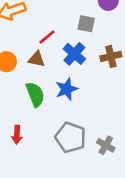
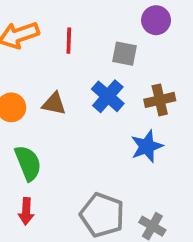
red line: (47, 37) -> (69, 41), moved, turned -48
blue star: (67, 89) -> (147, 146), moved
green semicircle: (35, 94) -> (28, 163), moved

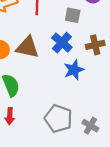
brown triangle: (54, 104) -> (28, 47), size x1.5
blue star: (147, 146) -> (74, 70), moved

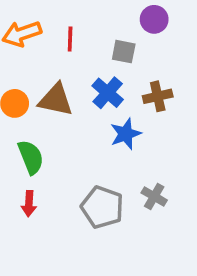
gray cross: (90, 126) -> (154, 196), moved

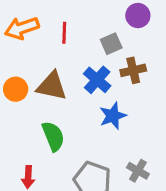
gray square: (124, 52) -> (111, 44), turned -35
brown cross: (158, 96) -> (133, 70), moved
green semicircle: (31, 157) -> (53, 136), moved

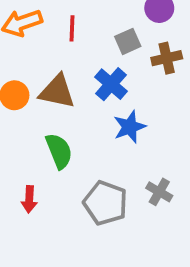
brown cross: (133, 70) -> (167, 58), moved

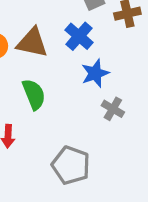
gray cross: (159, 192) -> (113, 109), moved
gray pentagon: (105, 203) -> (71, 165), moved

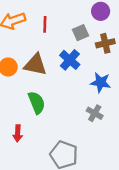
blue star: (95, 73) -> (101, 82), moved, turned 30

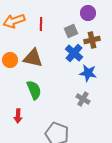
blue cross: (70, 60) -> (74, 53), moved

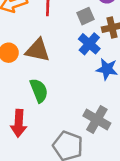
gray cross: (83, 99) -> (97, 120), moved, size x1.5
red arrow: (18, 116) -> (19, 123), size x1.5

